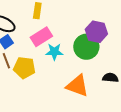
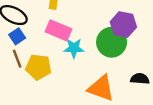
pink rectangle: (41, 37) -> (58, 30), turned 55

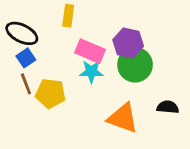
purple hexagon: (123, 24) -> (128, 43), moved
pink rectangle: (58, 30) -> (90, 51), moved

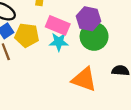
yellow pentagon: (50, 93) -> (27, 35), moved

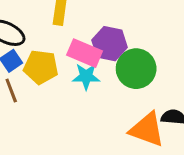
purple hexagon: (89, 19) -> (110, 44), moved
orange triangle: (84, 79) -> (147, 130), moved

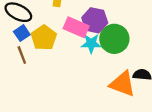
yellow pentagon: (41, 67) -> (44, 38), turned 30
cyan star: (86, 76) -> (91, 43), moved

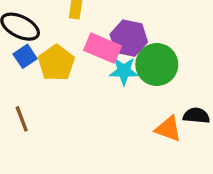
brown line: (22, 55) -> (22, 119), moved
orange triangle: (122, 84) -> (168, 129), size x0.7

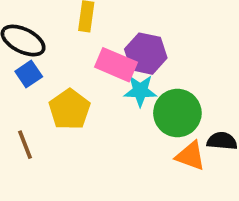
yellow pentagon: (56, 63) -> (70, 109), moved
green circle: (157, 65) -> (177, 113), moved

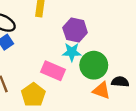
pink rectangle: (116, 65) -> (53, 71), moved
yellow pentagon: (70, 109) -> (33, 95), moved

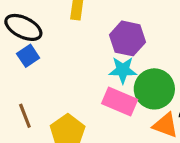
pink rectangle: (53, 71) -> (120, 102), moved

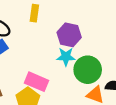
pink rectangle: (120, 102) -> (36, 82), moved

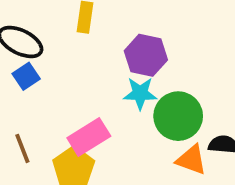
pink rectangle: (36, 82) -> (89, 137), turned -55

